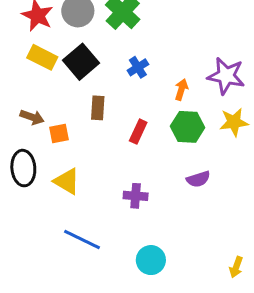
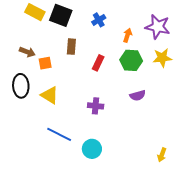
black square: (81, 62) -> (61, 15), turned -30
cyan circle: (151, 260) -> (92, 149), moved

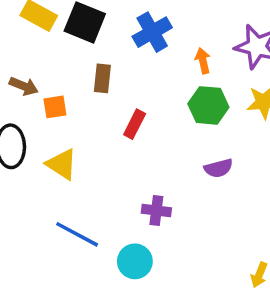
blue cross: (99, 20) -> (152, 32), size x1.5
orange arrow: (128, 35) -> (203, 61), turned -32
red rectangle: (98, 63) -> (135, 124), moved
purple cross: (96, 106) -> (156, 210), moved

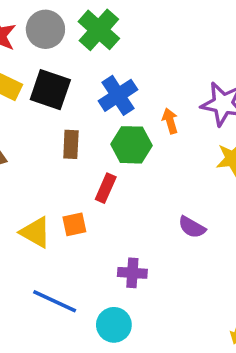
green hexagon: (208, 105) -> (131, 145), moved
orange square: (55, 107) -> (74, 224), moved
purple semicircle: (218, 168) -> (192, 227), turned 48

